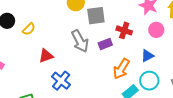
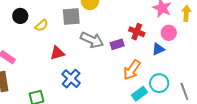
gray square: (96, 16) -> (71, 17), moved
gray arrow: (80, 41) -> (92, 40), turned -40
blue triangle: (147, 56) -> (158, 49), moved

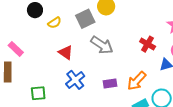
gray square: (71, 17) -> (85, 19), turned -30
purple rectangle: (117, 44) -> (110, 83), moved
red triangle: (57, 53) -> (66, 52), turned 42

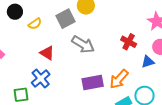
blue cross: (75, 80) -> (41, 79), moved
purple rectangle: (110, 83) -> (93, 83), size x1.5

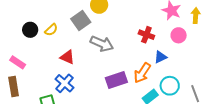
black circle: (15, 12) -> (30, 30), moved
blue triangle: (148, 62) -> (160, 57), moved

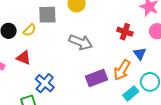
gray square: (81, 21) -> (47, 15), moved, turned 36
red triangle: (67, 57) -> (24, 58), moved
blue triangle: (160, 57) -> (140, 54), turned -40

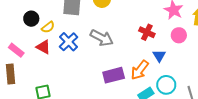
yellow semicircle: (30, 30) -> (48, 27), moved
blue cross: (45, 83) -> (69, 42), moved

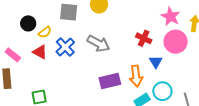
pink circle: (179, 35) -> (176, 42), size x1.5
orange arrow: (140, 70) -> (136, 76), turned -45

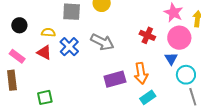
black circle: (28, 23) -> (19, 25), moved
yellow semicircle: (45, 32) -> (48, 33), turned -136
blue triangle: (156, 62) -> (171, 59), moved
cyan circle: (162, 91) -> (186, 75), moved

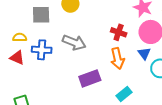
blue cross: (69, 47) -> (42, 50), turned -36
orange arrow: (141, 73) -> (117, 58), moved

